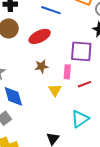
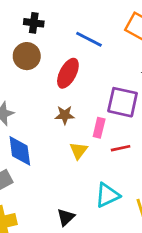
red ellipse: (40, 36) -> (68, 73), turned -45

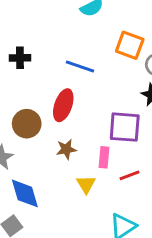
brown circle: (27, 56) -> (27, 124), moved

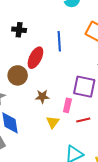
blue line: (80, 66) -> (59, 41), turned 60
red ellipse: (63, 105) -> (35, 58), moved

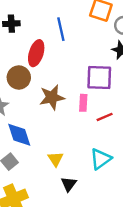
brown star: (42, 96) -> (52, 97), size x1.5
yellow triangle: (53, 122) -> (56, 159), moved

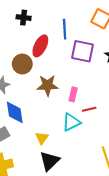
purple square: (99, 77) -> (83, 51), moved
cyan triangle: (101, 159) -> (71, 122), moved
black triangle: (69, 184) -> (50, 161), size x1.5

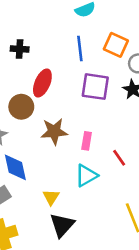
blue line: (65, 29) -> (80, 48), moved
red line: (89, 109) -> (119, 158), moved, turned 72

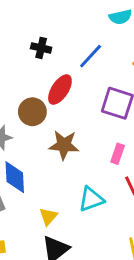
blue line: (80, 48) -> (91, 56), moved, turned 40
pink rectangle: (87, 141) -> (118, 154), moved

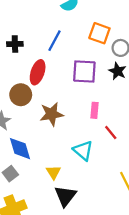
cyan triangle: (91, 199) -> (83, 151), turned -45

